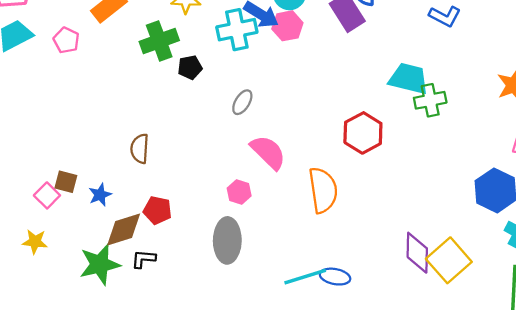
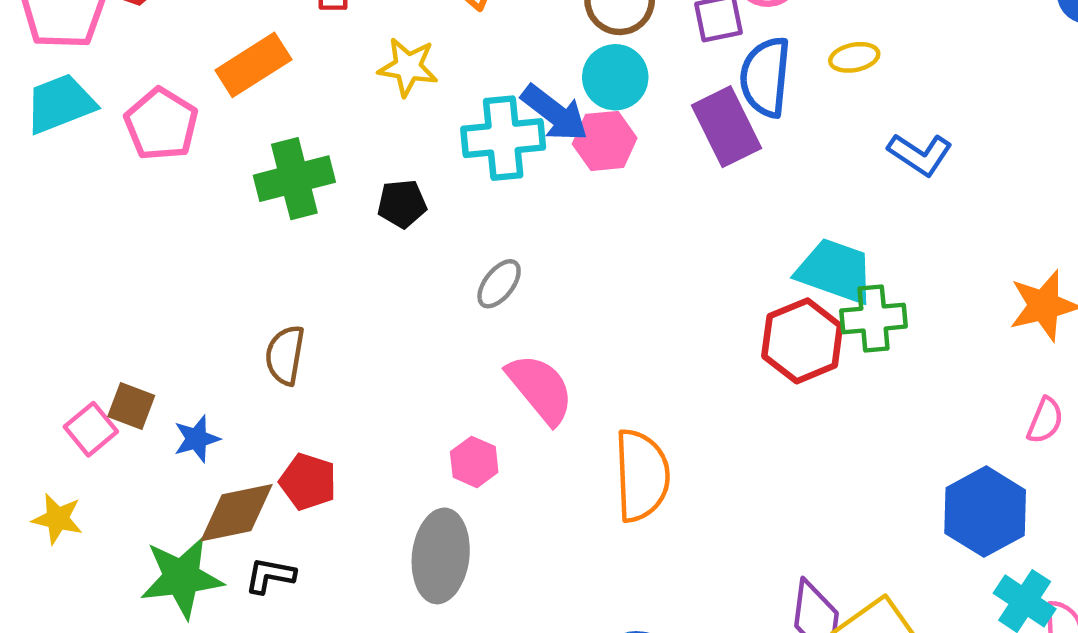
pink pentagon: (66, 40) -> (161, 124), size x1.4
green cross: (159, 41) -> (294, 179), moved
red hexagon: (363, 133) -> (802, 341), moved

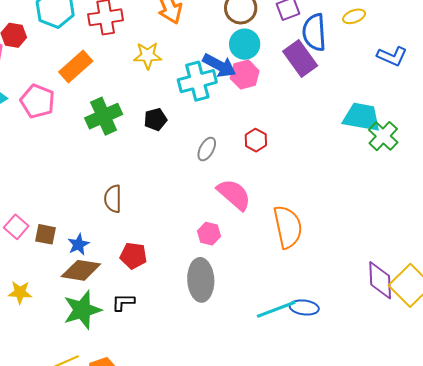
green cross: (874, 319) -> (383, 136), turned -32
red hexagon: (802, 341) -> (256, 140), moved, size x0.6
pink square: (91, 429) -> (16, 227), moved
brown diamond: (236, 513) -> (81, 270), moved, turned 30

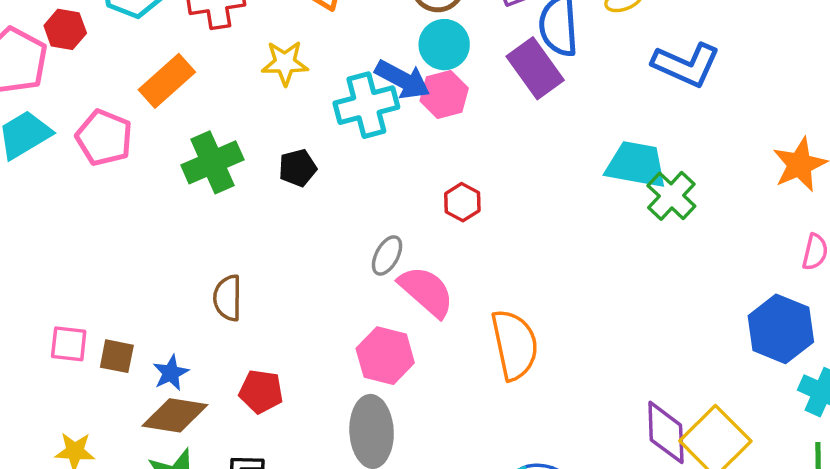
blue L-shape: (392, 56) -> (686, 65), size x1.4
gray ellipse: (207, 149) -> (387, 255), moved
pink square: (16, 227) -> (69, 344), turned -35
pink hexagon: (209, 234) -> (385, 356), size x1.5

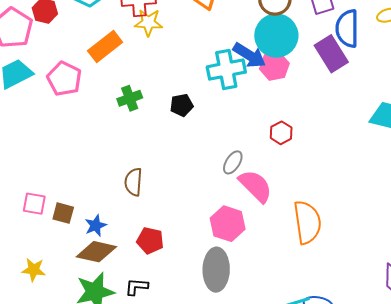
cyan circle: (444, 45) -> (276, 36), size x1.4
yellow star: (285, 63) -> (149, 22), moved
green cross: (212, 162) -> (130, 98), size x0.7

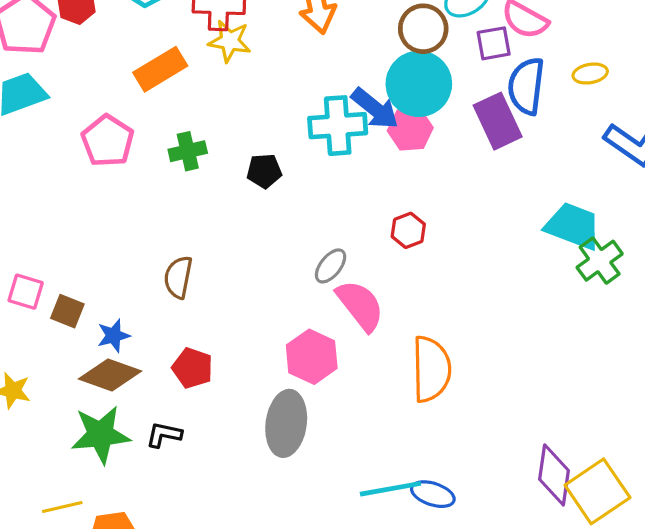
pink pentagon: (64, 79) -> (108, 141), moved

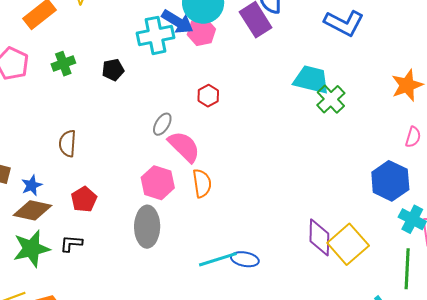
red pentagon: (193, 368) -> (84, 199), turned 30
orange semicircle: (431, 369) -> (202, 183), moved, size x0.7

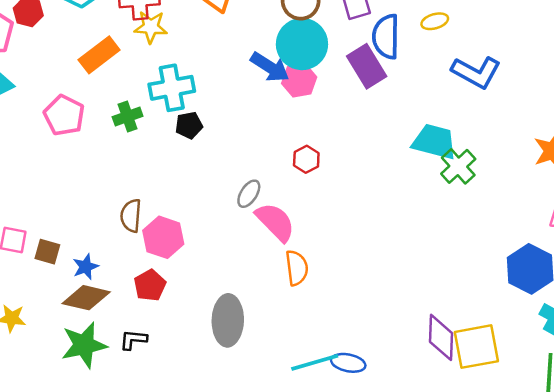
cyan cross: (155, 35) -> (172, 88), moved
pink hexagon: (158, 183) -> (163, 237), moved
yellow square: (348, 244) -> (476, 347), turned 30

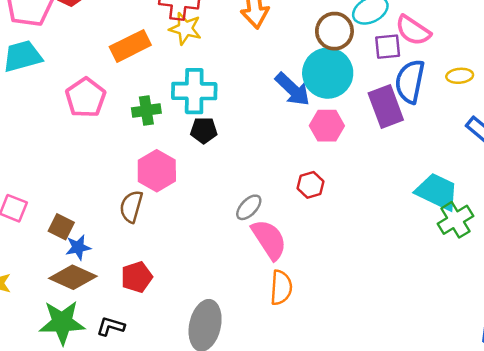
pink hexagon: (299, 80) -> (327, 126), moved
pink hexagon: (163, 237) -> (157, 171), moved
brown square: (47, 252) -> (61, 227), moved

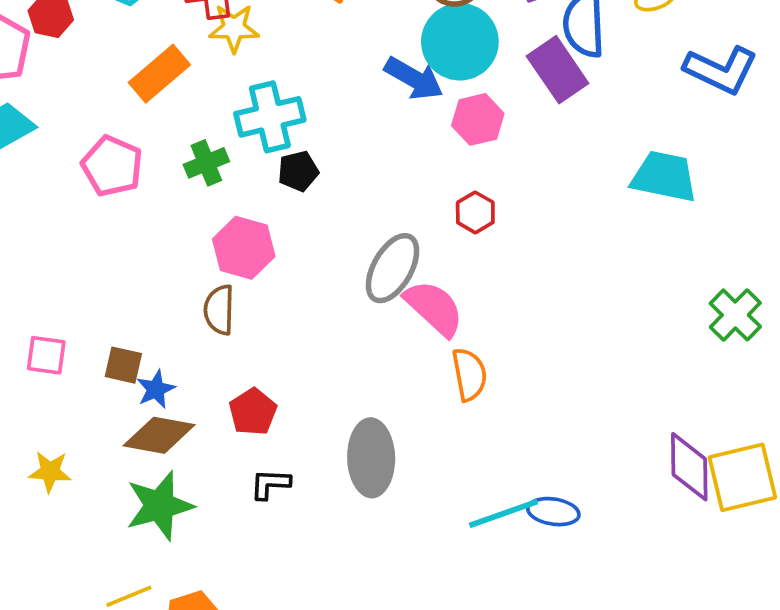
gray ellipse: (249, 207) -> (393, 268), size x1.6
green cross: (455, 220) -> (735, 315), moved
black L-shape: (111, 326) -> (270, 484), moved

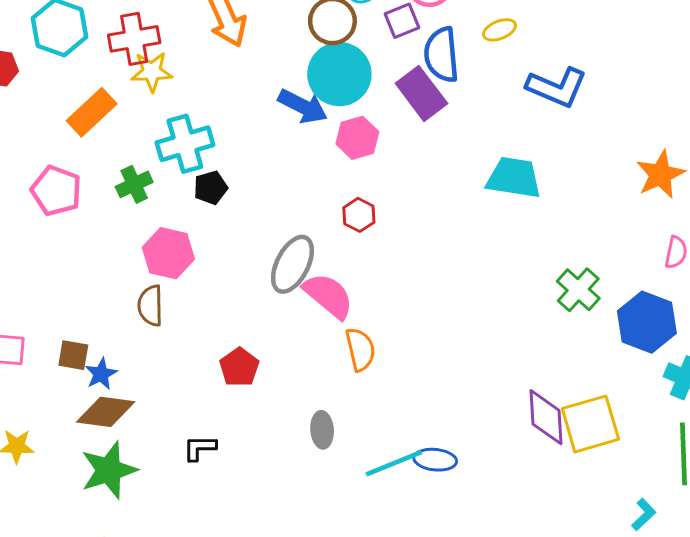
red pentagon: (253, 412) -> (239, 367), moved
gray ellipse: (371, 458) -> (322, 430), moved, size x0.6

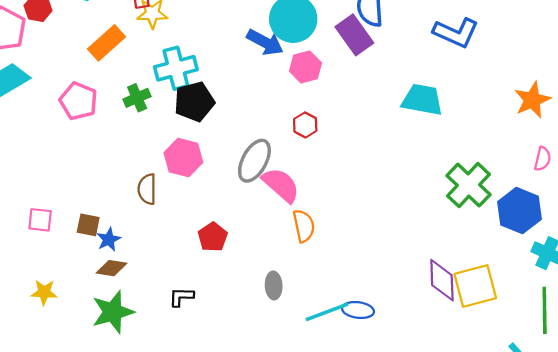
black pentagon: (211, 188) -> (194, 102), size x1.6
pink hexagon: (168, 253) -> (183, 158), moved
green cross: (578, 290) -> (469, 185), size x1.4
brown diamond: (106, 412) -> (111, 268), size x0.7

